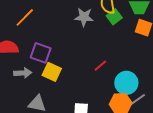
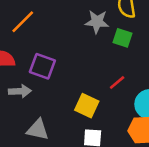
green square: (114, 17) -> (122, 38), moved, turned -35
yellow square: (52, 72) -> (87, 106), moved

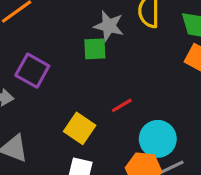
green square: (122, 38) -> (95, 49), moved, turned -30

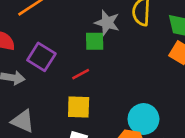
red line: (122, 105) -> (81, 74), moved
yellow square: (80, 128) -> (79, 107), turned -35

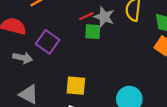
red line: (81, 74) -> (86, 16), moved

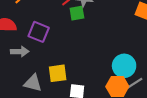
yellow square: (76, 86) -> (58, 73), moved

